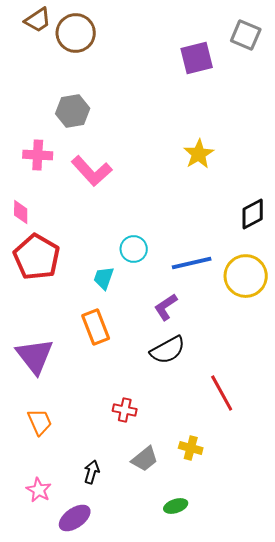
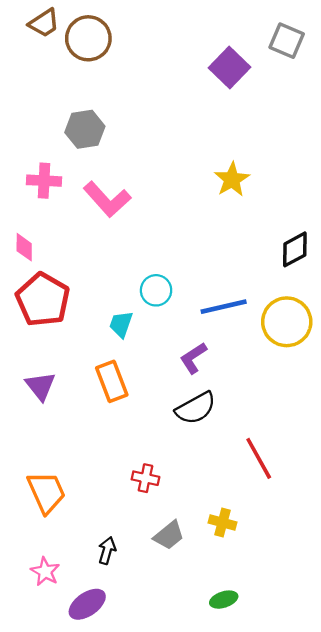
purple square: (197, 58) -> (230, 67), turned -32
purple triangle: (35, 356) -> (41, 386), moved, size x0.7
orange trapezoid: (40, 422) -> (46, 492), size x1.4
green ellipse: (176, 506) -> (224, 600), moved

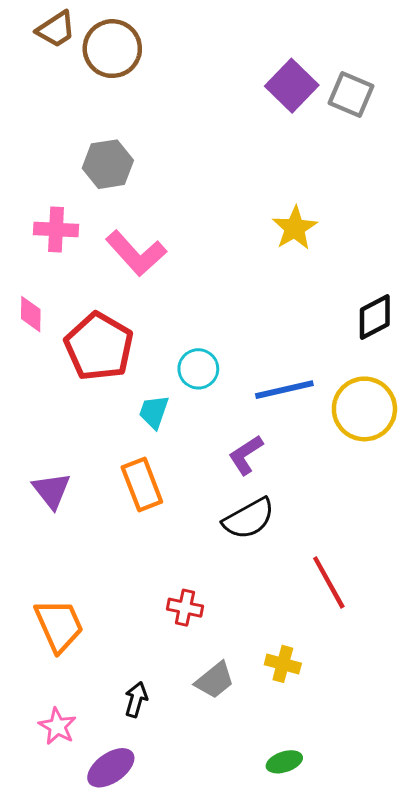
gray square: (287, 41) -> (351, 95), moved
red pentagon: (43, 300) -> (99, 347), moved

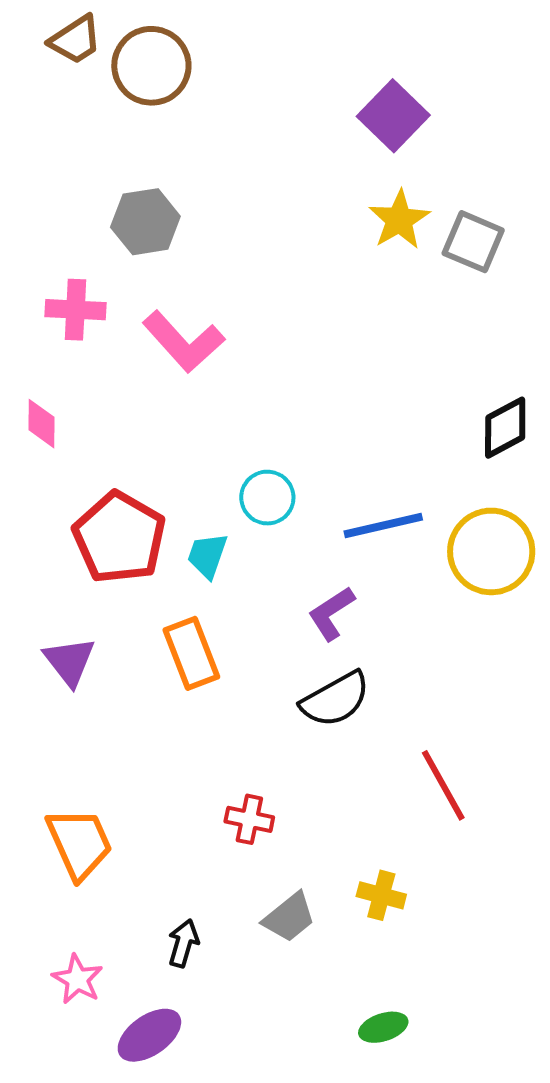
gray square: (351, 95) -> (473, 242), moved
yellow star: (295, 228) -> (399, 220), moved
red pentagon: (99, 347) -> (119, 538), moved

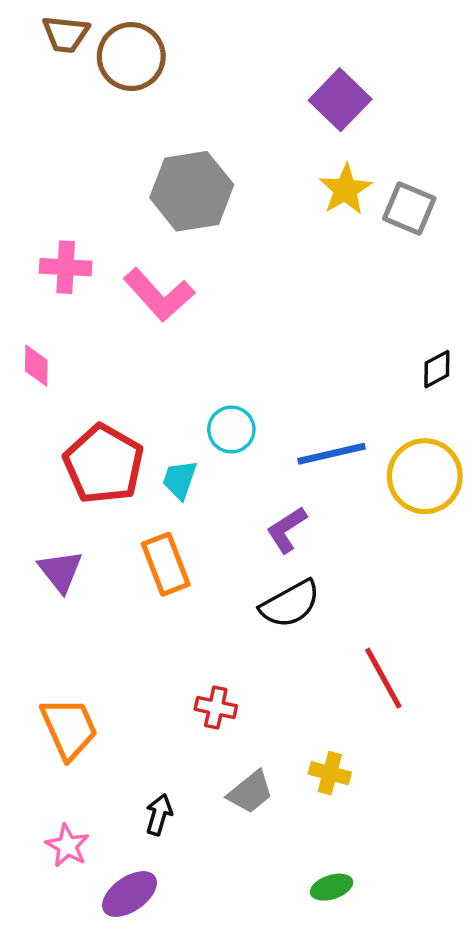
brown trapezoid: (75, 40) -> (66, 34), turned 39
gray hexagon: (145, 222) -> (192, 191), moved, size x1.4
black diamond: (505, 428) -> (437, 369), size x0.7

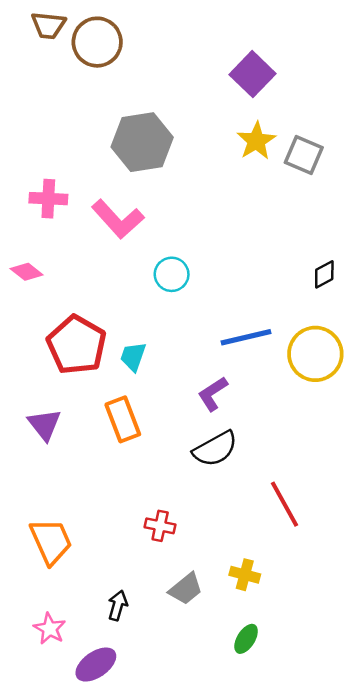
pink diamond: (36, 366) -> (27, 272), turned -52
cyan circle: (231, 430) -> (172, 274), moved
green ellipse: (332, 887) -> (246, 639), moved, turned -40

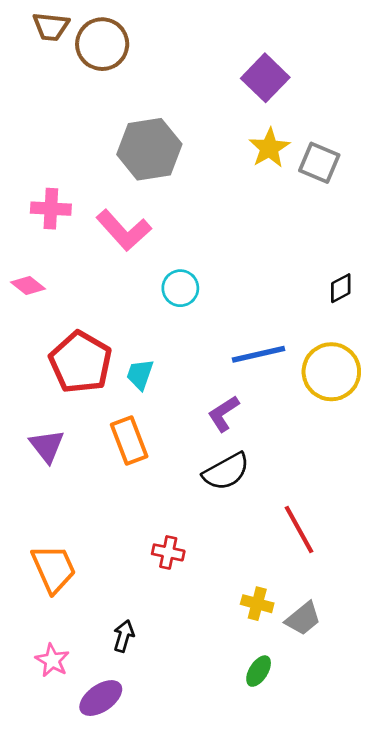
gray trapezoid: (186, 589) -> (303, 618), moved

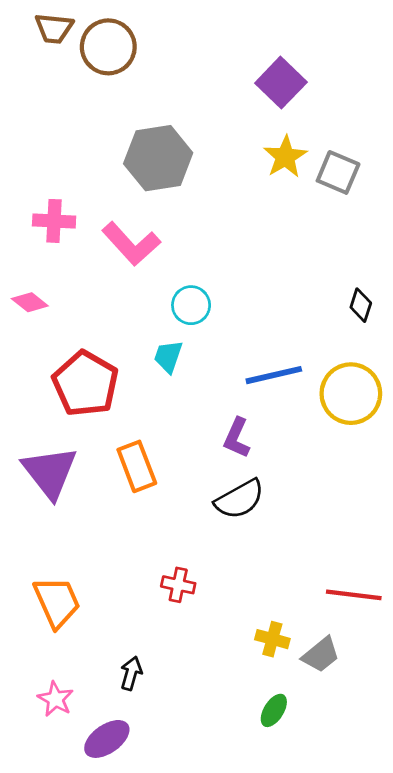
black diamond: (341, 288) -> (361, 305), turned -44
cyan trapezoid: (140, 374) -> (168, 357), moved
purple L-shape: (223, 414) -> (237, 438), turned -33
purple triangle: (47, 446) -> (50, 472), size x1.5
red line: (299, 529) -> (354, 595), moved, turned -54

